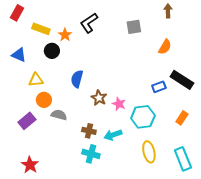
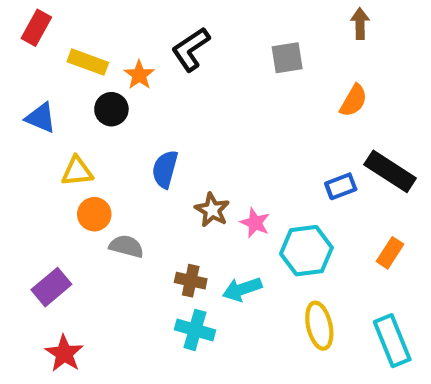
purple rectangle: (27, 121) -> (51, 287), moved

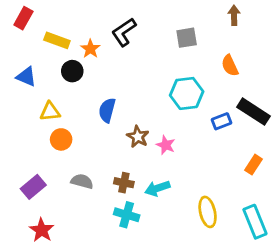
orange semicircle: (354, 101) -> (230, 66), turned 125
gray semicircle: (126, 246) -> (82, 181), moved
cyan hexagon: (306, 251) -> (187, 93), moved

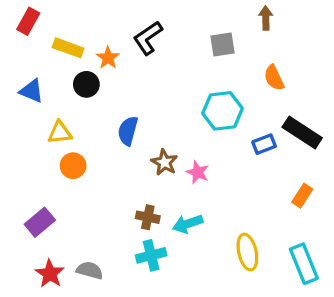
brown arrow: (234, 15) -> (266, 18), moved
gray semicircle: (82, 181) -> (90, 270), moved
cyan cross: (127, 215) -> (151, 255), turned -30

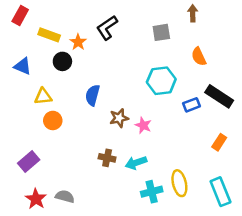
brown star: (164, 162) -> (119, 118), turned 30
cyan cross: (151, 255) -> (152, 192), moved

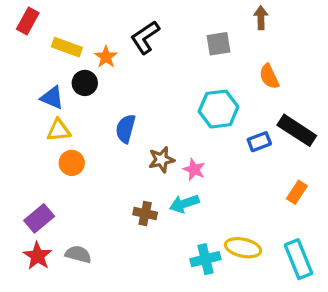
blue triangle: (23, 66) -> (52, 98), moved
cyan arrow: (136, 163) -> (184, 204), moved
yellow ellipse: (179, 183) -> (243, 248), turned -65
gray semicircle: (65, 196) -> (78, 254), moved
red star: (36, 199) -> (37, 256), moved

